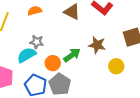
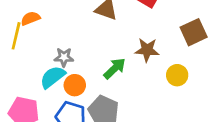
orange semicircle: (35, 11) -> (30, 18), moved
orange circle: (53, 63) -> (75, 85), moved

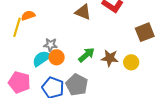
brown star: (147, 50) -> (110, 58), moved
orange circle: (75, 85) -> (57, 57), moved

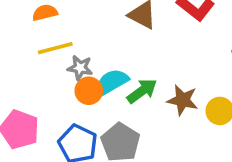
yellow line: (17, 27) -> (55, 48), moved, turned 54
cyan semicircle: (42, 59) -> (112, 82), moved

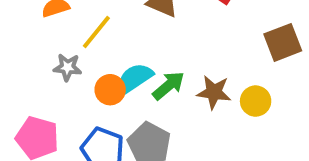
yellow line: (55, 48) -> (96, 32), moved, turned -32
gray star: (80, 68) -> (67, 67), moved

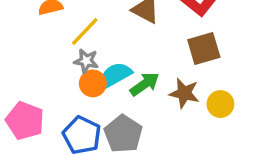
brown square: (283, 42) -> (204, 49), moved
gray star: (67, 67) -> (86, 61), moved

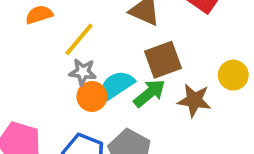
brown square: (204, 49) -> (163, 60), moved
yellow circle: (220, 104) -> (233, 75), moved

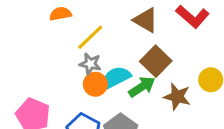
brown square: (163, 60) -> (156, 61), turned -32

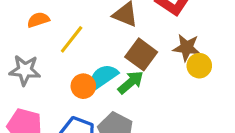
gray star: (90, 64) -> (25, 70), moved, size x1.4
brown star: (177, 97) -> (187, 48), moved

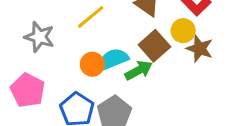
yellow circle: (199, 66) -> (183, 31), moved

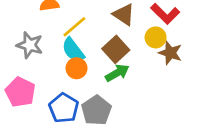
brown square: (154, 46) -> (116, 49), moved
cyan semicircle: (113, 59) -> (73, 50), moved, turned -104

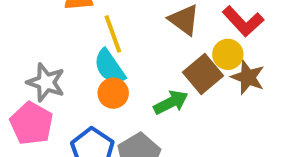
yellow line: (74, 27) -> (113, 34), turned -72
gray star: (30, 45) -> (46, 82), moved
brown square: (116, 49) -> (203, 74), moved

